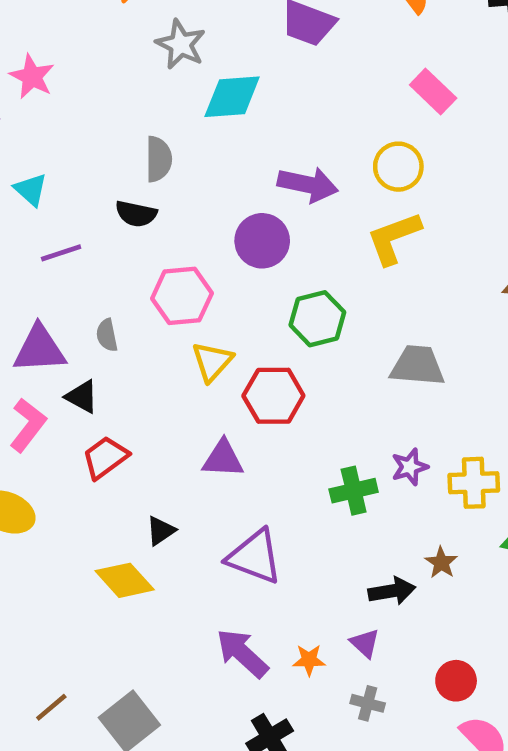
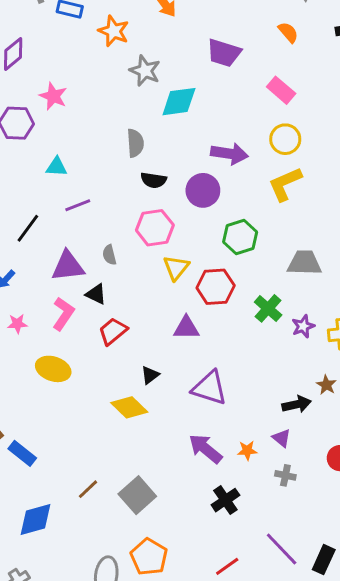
pink rectangle: (433, 92) -> (281, 90), moved
cyan triangle: (31, 190) -> (57, 167), turned -35
black semicircle: (136, 214) -> (154, 180), moved
green cross: (354, 491) -> (268, 308), moved, turned -32

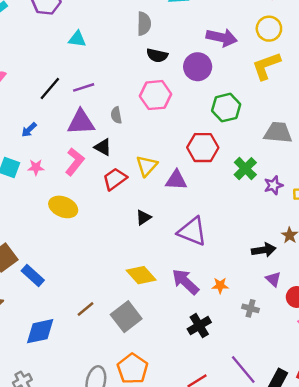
purple line: (78, 205) -> (84, 87), moved
yellow triangle: (176, 268) -> (147, 166), moved
yellow diamond: (129, 407) -> (141, 275), moved
purple triangle: (282, 438) -> (273, 279), moved

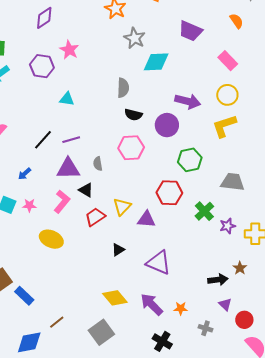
brown line: (86, 309) -> (57, 322), moved
black cross: (199, 326) -> (162, 341), turned -30

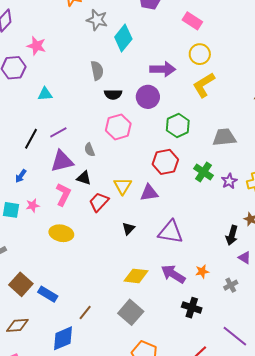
cyan diamond: (156, 62) -> (123, 38), turned -36
black arrow: (218, 280) -> (232, 235), turned 126
yellow diamond: (115, 298) -> (136, 276), turned -30
gray cross: (205, 328) -> (231, 285), turned -32

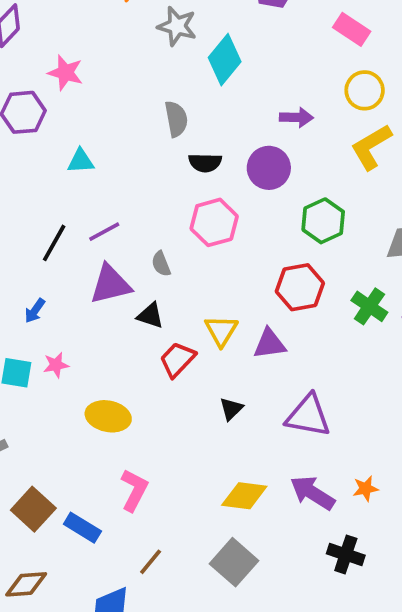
purple arrow: (163, 69) -> (296, 117), size x0.7
pink L-shape: (63, 194) -> (134, 490), moved

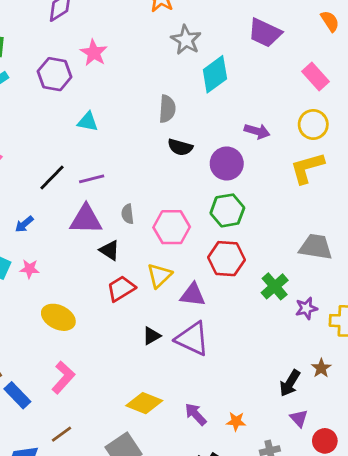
green hexagon: (323, 221) -> (227, 210), moved
pink hexagon: (214, 222) -> (172, 227), moved
purple triangle: (308, 416) -> (192, 339), moved
purple arrow: (312, 493) -> (196, 414), size x0.7

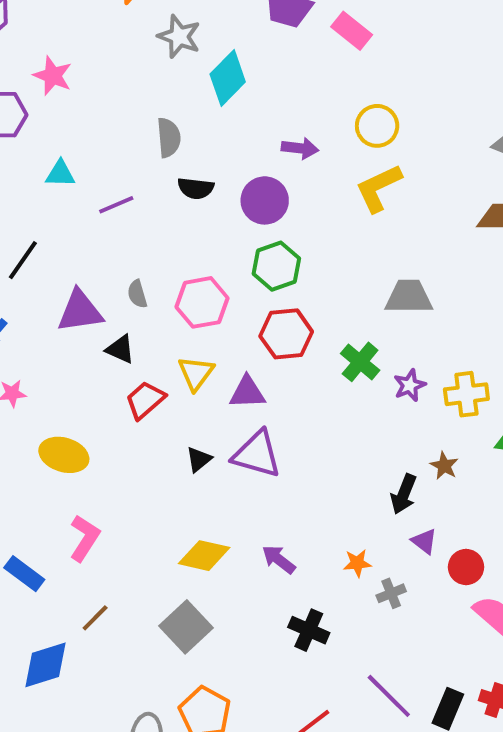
pink rectangle: (316, 76) -> (352, 31), moved
purple line: (92, 179) -> (116, 205), moved
orange star: (236, 421) -> (357, 563), moved

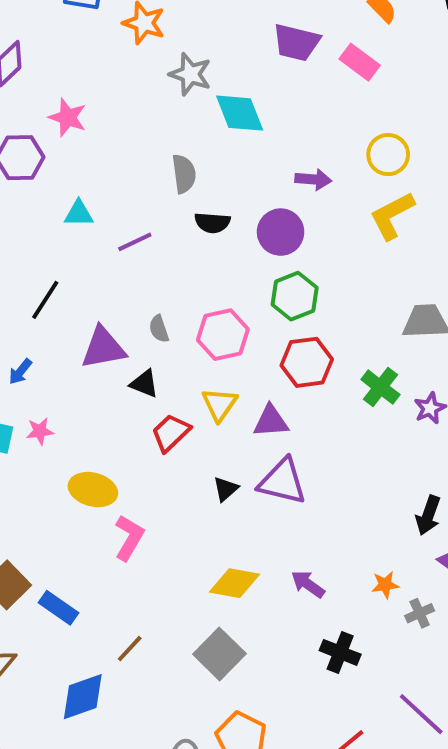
cyan diamond: (228, 78) -> (240, 113), turned -64
pink L-shape: (85, 538) -> (129, 538), moved

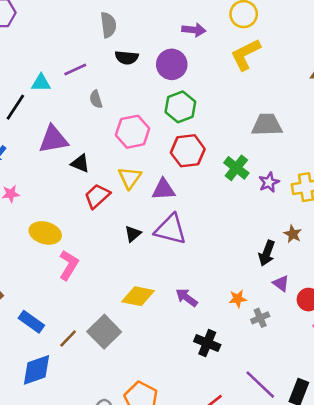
cyan triangle: (79, 213) -> (41, 83), moved
gray semicircle: (159, 329) -> (96, 99), moved
blue rectangle: (58, 608) -> (31, 322), moved
gray square: (219, 654) -> (104, 332), moved

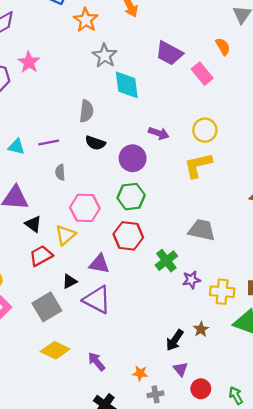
yellow triangle: (130, 178) -> (65, 235), moved
black triangle: (133, 234) -> (70, 281), moved
gray square: (104, 332) -> (47, 307), moved

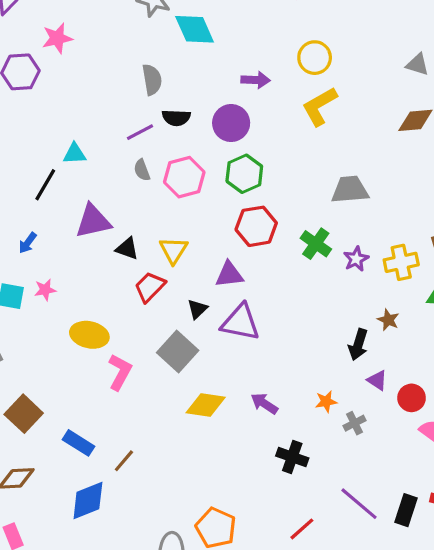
pink star: (29, 62) -> (57, 38), turned -30
purple line: (49, 142) -> (140, 132), moved
pink hexagon: (85, 208) -> (184, 177), moved

